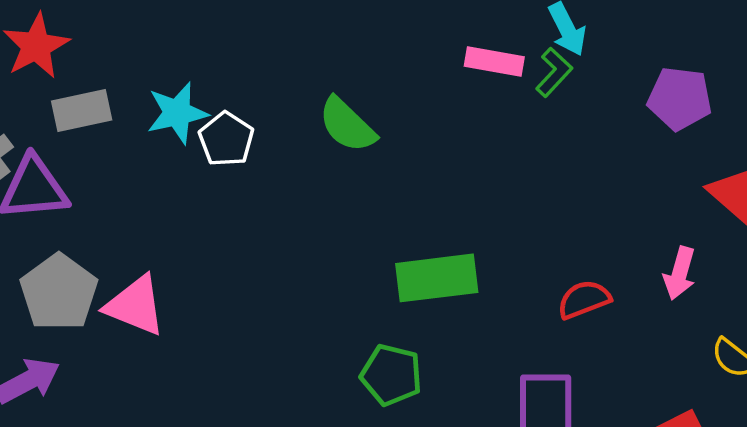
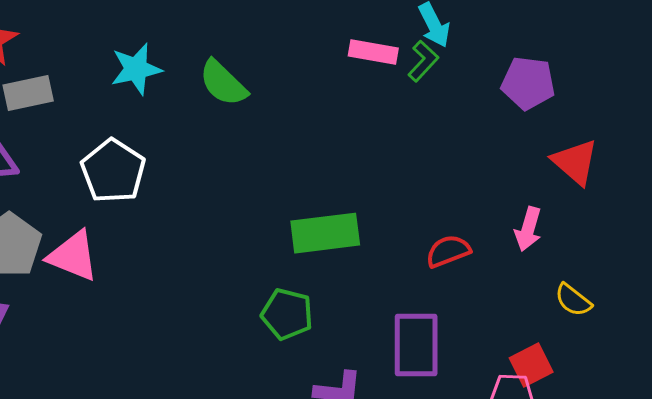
cyan star: (177, 113) -> (136, 69), moved
green semicircle: (347, 125) -> (223, 83), moved
white pentagon: (226, 139) -> (113, 171), moved, size x1.4

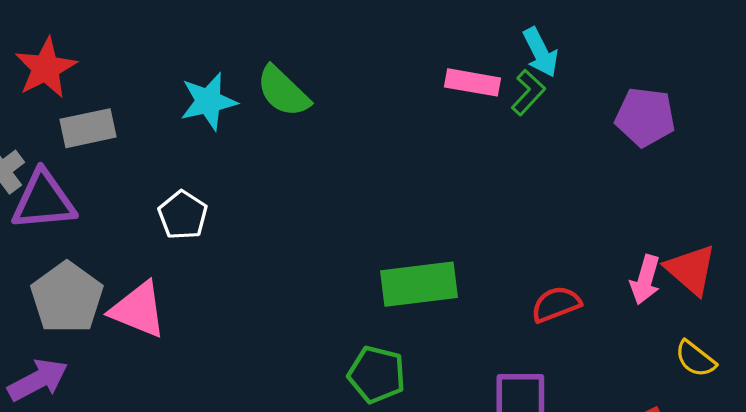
green semicircle: (223, 83) -> (283, 91), moved
red triangle: (575, 162) -> (691, 270), moved
white pentagon: (113, 171) -> (183, 215), size x0.7

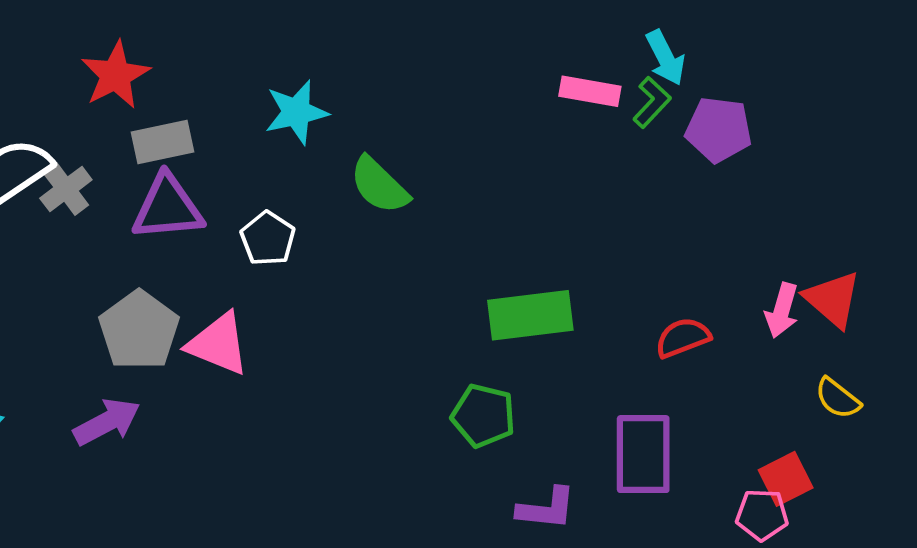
green semicircle: (283, 91) -> (379, 185), moved
purple pentagon: (645, 117) -> (719, 130), moved
purple triangle: (43, 201) -> (168, 208), moved

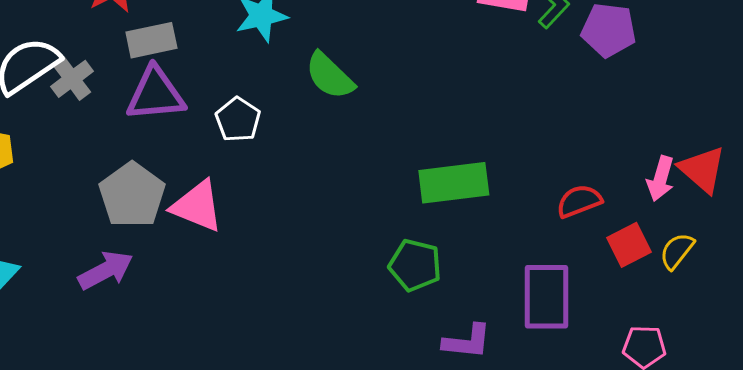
yellow semicircle: (838, 398) -> (677, 251), moved, turned 90
red square: (786, 479) -> (629, 245), moved

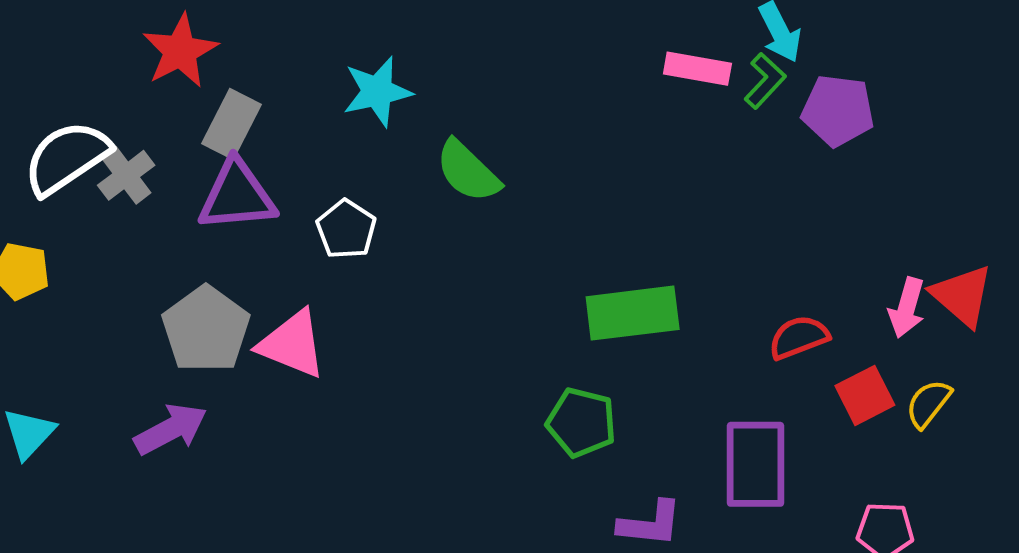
gray rectangle: (151, 40) -> (231, 124), turned -51

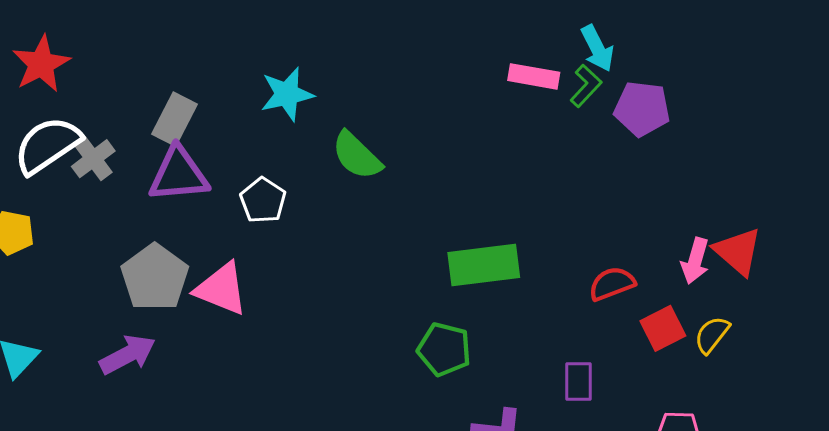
red star: (180, 51) -> (41, 64), moved
purple rectangle: (756, 464) -> (579, 382), size x0.6

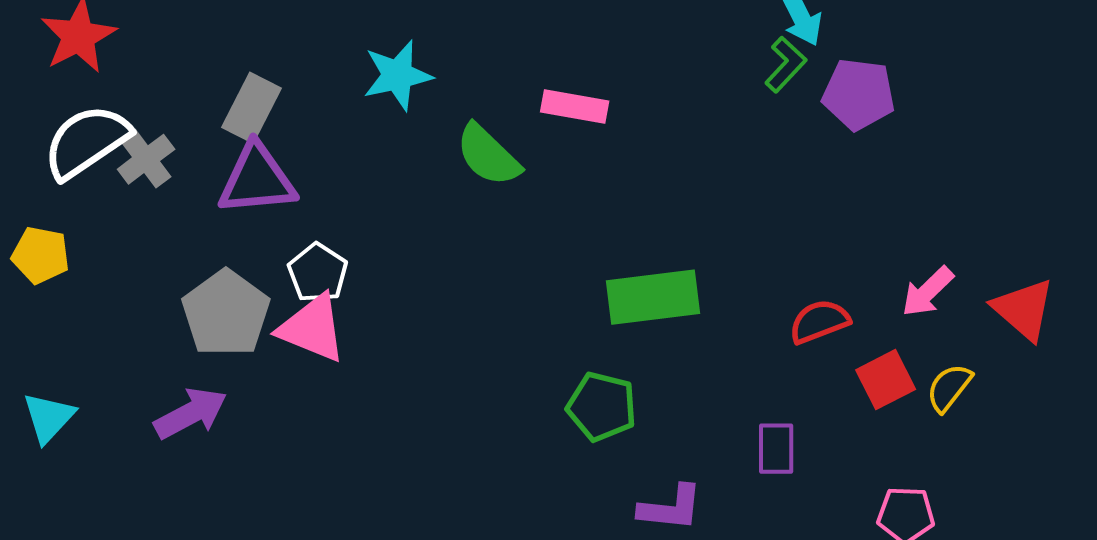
pink rectangle: (534, 76) -> (575, 106), moved
white pentagon: (263, 200) -> (318, 273), moved
red triangle: (738, 251) -> (1024, 309), moved
pink arrow: (695, 261) -> (928, 292), turned 30

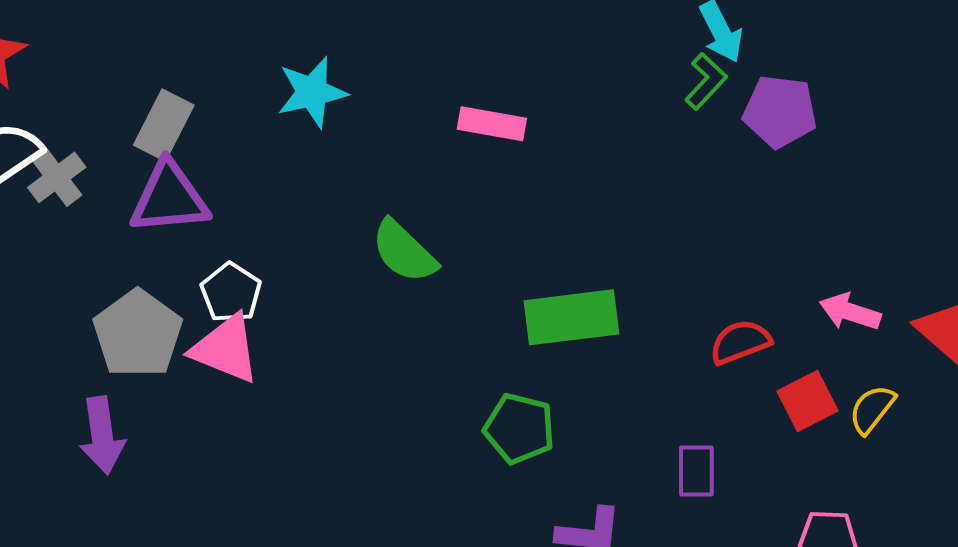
green semicircle: (488, 155) -> (404, 251), moved
pink arrow: (928, 292) -> (850, 312), turned 62
purple arrow: (191, 413) -> (102, 435), turned 110

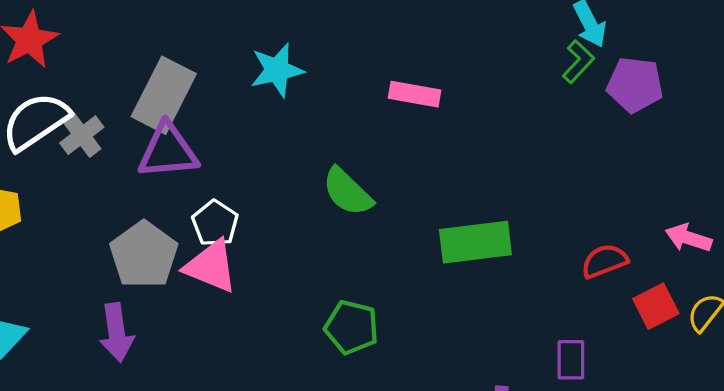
gray rectangle: (164, 125) -> (164, 95), size x1.4
green pentagon: (519, 428) -> (352, 327), moved

